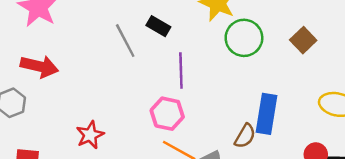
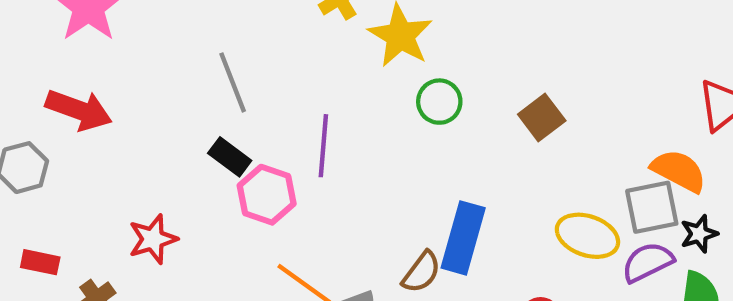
black rectangle: (158, 26) -> (230, 157), moved
green circle: (244, 38) -> (439, 102), size x0.7
pink hexagon: (167, 114) -> (267, 195), moved

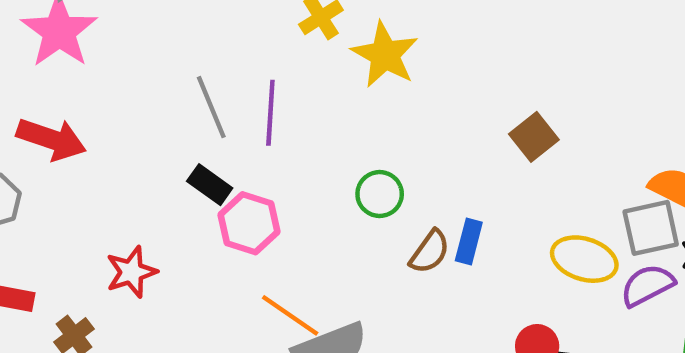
green circle: (439, 102) -> (380, 194), moved
purple line: (323, 146) -> (270, 113), moved
blue rectangle: (463, 238) -> (469, 241), moved, size x0.6
brown semicircle: (421, 272) -> (430, 252), moved

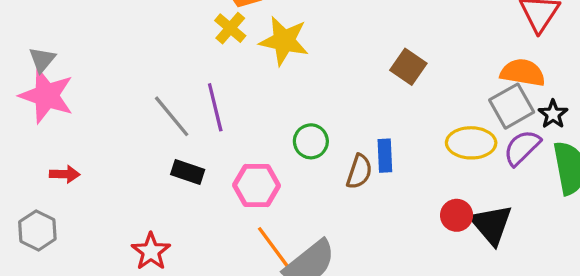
red arrow: (51, 139) -> (65, 174), size x0.6
pink hexagon: (249, 223) -> (257, 185), moved
orange line: (290, 315) -> (274, 248), turned 36

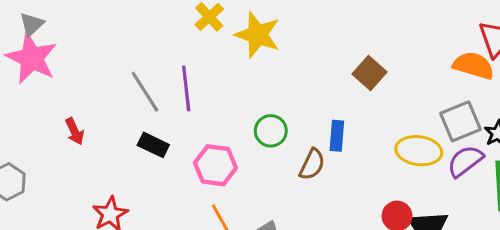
orange semicircle: (523, 73) -> (474, 66), moved
blue rectangle: (385, 156) -> (337, 136), moved
red arrow: (65, 174) -> (75, 131), moved, turned 56

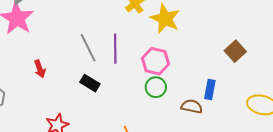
green circle: (271, 131) -> (156, 87), moved
brown semicircle: (312, 164) -> (192, 106), turned -110
pink hexagon: (215, 165) -> (155, 61), moved

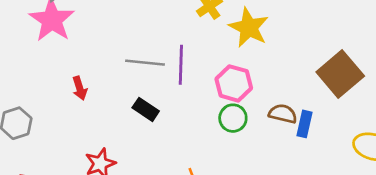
gray line: (88, 48) -> (145, 63), turned -60
brown square: (235, 51) -> (340, 74), size x1.6
brown semicircle: (192, 106) -> (283, 114), moved

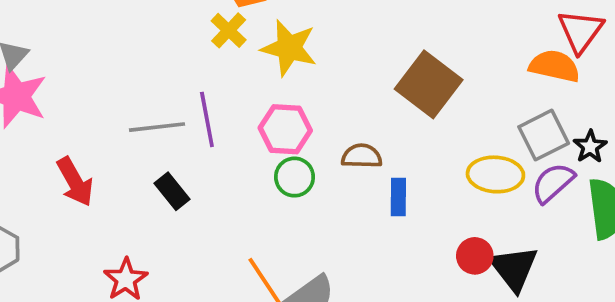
red arrow: (80, 88) -> (75, 182), size x1.5
black rectangle: (146, 109) -> (172, 191), turned 30
blue rectangle: (304, 124) -> (398, 197), moved

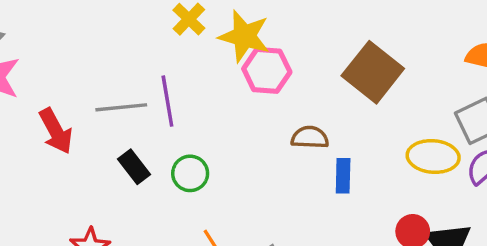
pink hexagon: (285, 129) -> (267, 70), moved
green circle: (295, 177) -> (190, 173), moved
red arrow: (75, 182) -> (56, 131), moved

